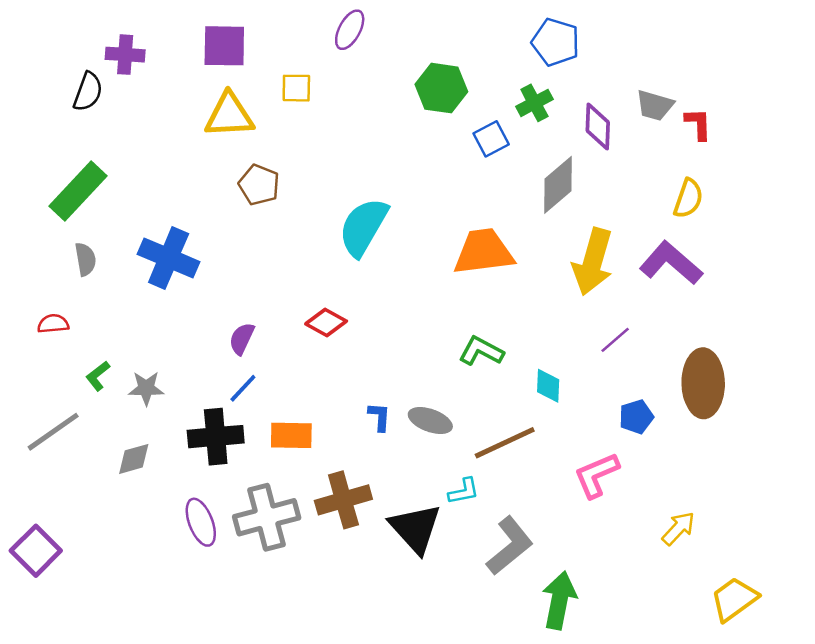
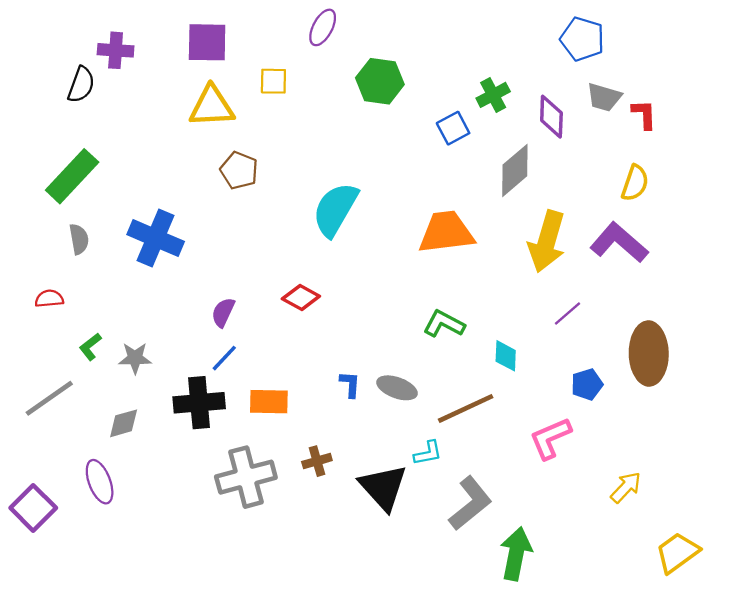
blue pentagon: (556, 42) -> (582, 39), moved
green hexagon: (441, 88) -> (380, 81), moved
brown cross: (343, 500) -> (317, 461), size x0.6
purple ellipse: (201, 522) -> (100, 482), moved

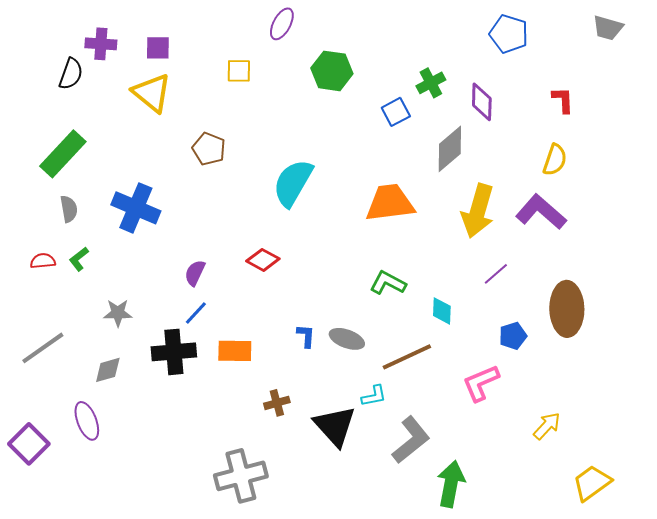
purple square: (207, 42) -> (158, 48), moved, size x0.7
gray trapezoid: (604, 97) -> (608, 28), moved
yellow triangle: (212, 106) -> (152, 93), moved, turned 42
green L-shape: (90, 347) -> (79, 259), moved
gray cross: (246, 477) -> (241, 476), moved

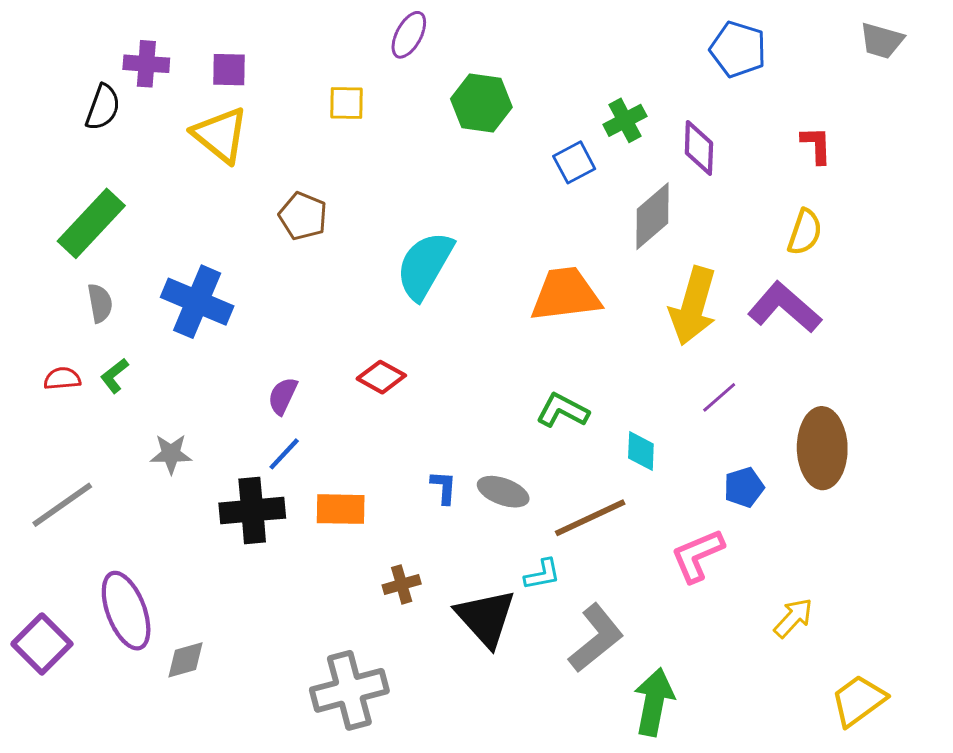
gray diamond: (108, 370) -> (186, 660), moved
purple ellipse: (87, 421) -> (126, 611), size x1.4

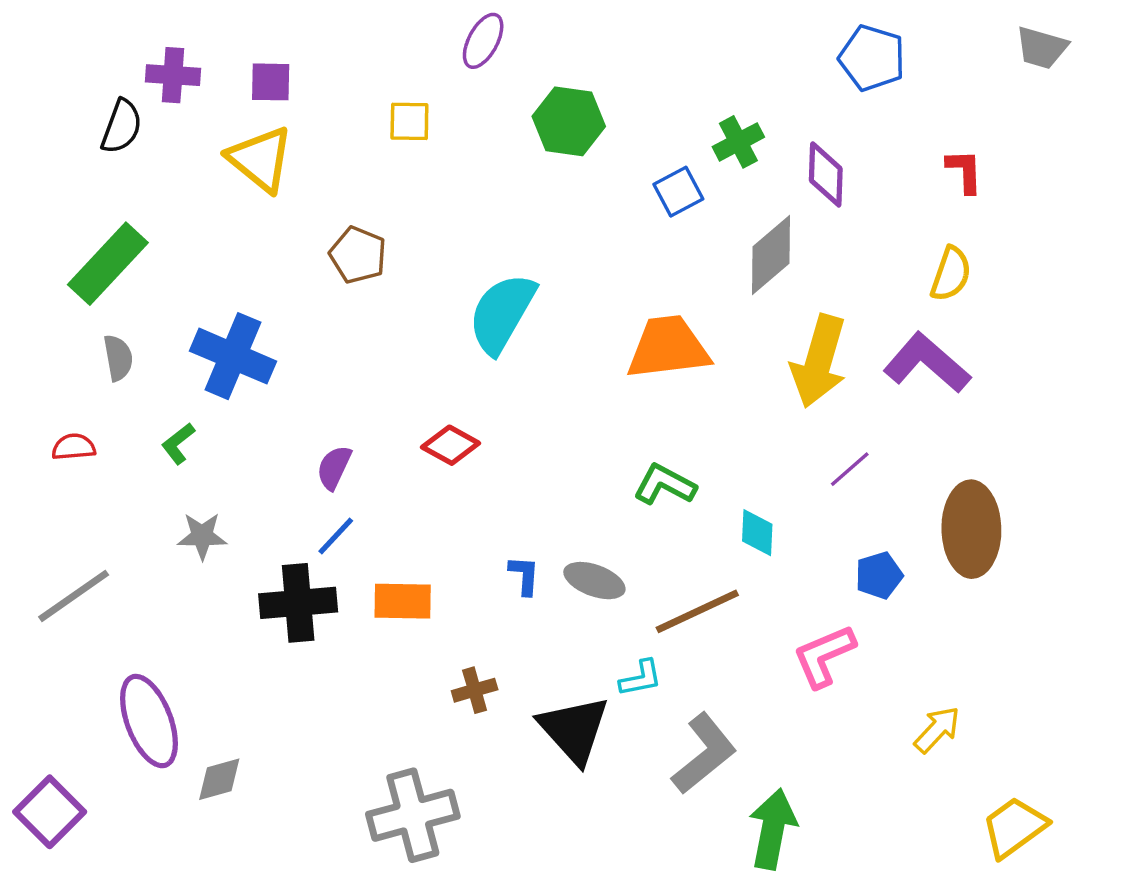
green L-shape: (114, 376) -> (178, 443), moved
purple square: (42, 644) -> (50, 812), moved

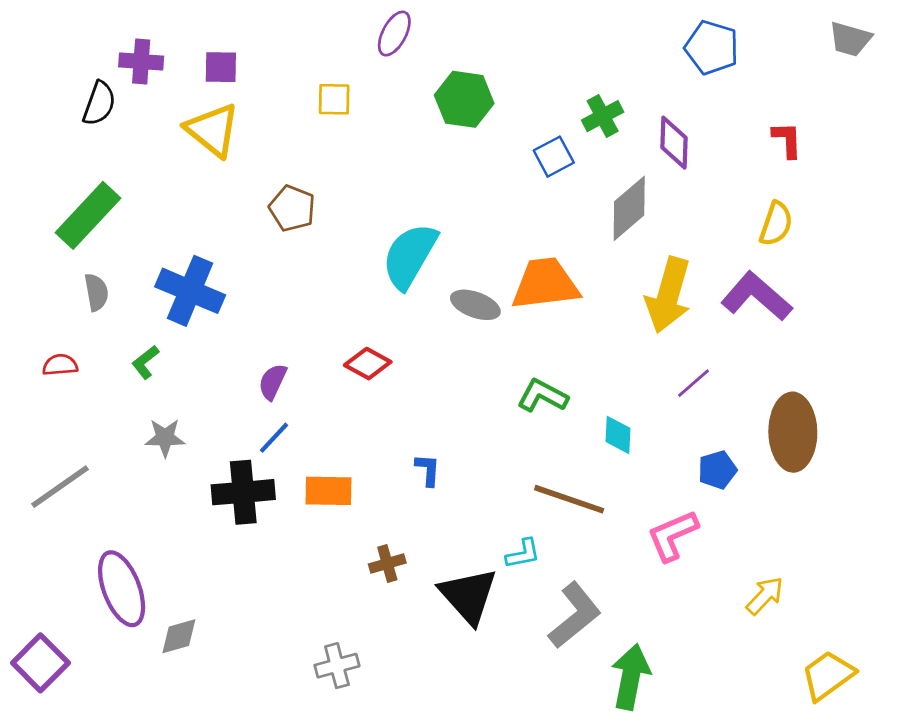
gray ellipse: (594, 581) -> (475, 305), moved
brown line: (697, 611) -> (569, 499), turned 44
gray cross: (413, 815) -> (337, 666), size x0.6

